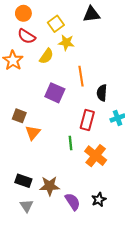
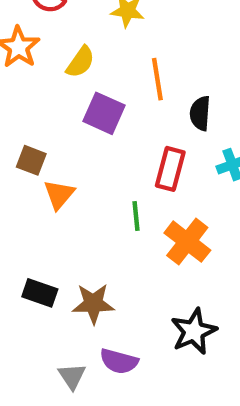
yellow semicircle: (46, 56) -> (80, 62), moved
black star: (99, 200) -> (194, 331), size x1.5
purple semicircle: (73, 202) -> (119, 361), moved, turned 138
gray triangle: (27, 206) -> (72, 376), moved

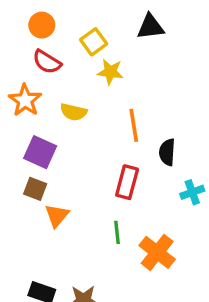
yellow semicircle: (80, 62) -> (74, 112), turned 68
purple square: (104, 113) -> (40, 152), moved
red rectangle: (170, 169) -> (127, 182), moved

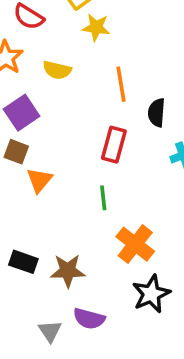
purple square: (40, 152) -> (22, 113), turned 32
orange cross: (157, 252) -> (135, 244), moved

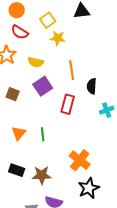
purple square: (22, 113) -> (43, 86), moved
brown square: (16, 152) -> (13, 94), moved
orange triangle: (39, 180) -> (19, 133), moved
green line: (103, 198) -> (43, 134), moved

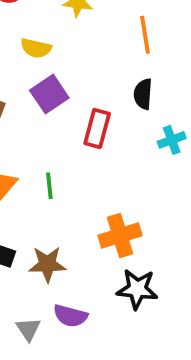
orange line: (72, 70) -> (145, 35), moved
orange cross: (80, 160) -> (120, 236), turned 35
black star: (89, 188) -> (137, 289), turned 30

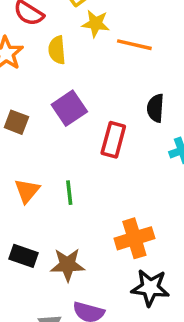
orange line: (145, 35) -> (134, 45), moved, turned -68
yellow semicircle: (36, 48) -> (57, 50), moved, turned 72

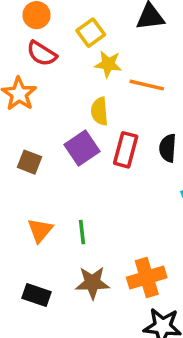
yellow semicircle: (57, 50) -> (99, 111), moved
red rectangle: (113, 140) -> (126, 150), moved
brown star: (67, 265) -> (92, 283), moved

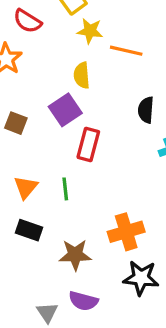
red rectangle: (126, 150) -> (88, 145), moved
brown star: (92, 283) -> (75, 255), moved
black rectangle: (36, 295) -> (29, 230), moved

